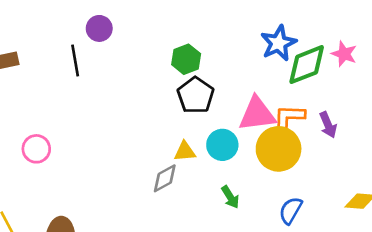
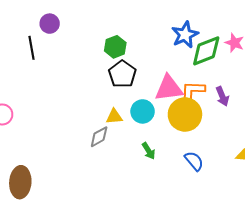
blue semicircle: (291, 210) -> (194, 161), turned 110

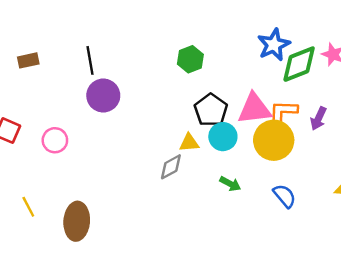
purple circle: (50, 24) -> (103, 96), moved, size x1.4
black pentagon: (122, 74) -> (211, 110), moved
purple arrow: (222, 96) -> (318, 118), turned 48
green arrow: (149, 151) -> (230, 184), turned -30

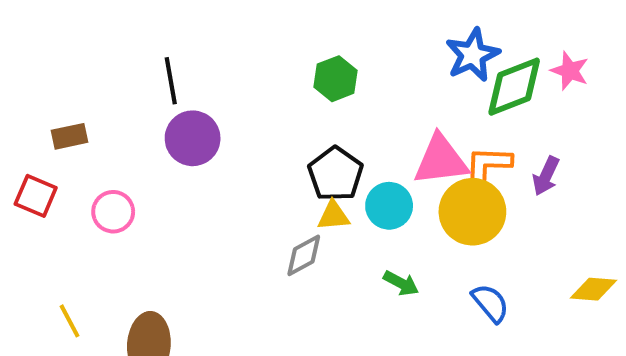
brown rectangle: (28, 60) -> (69, 136), moved
black pentagon: (211, 110) -> (335, 174), moved

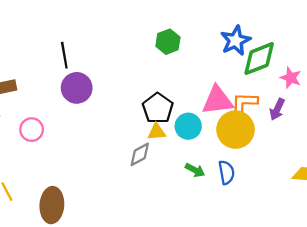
pink star: (570, 71) -> (291, 78), moved
green hexagon: (335, 79) -> (168, 42), moved
blue semicircle: (490, 303) -> (226, 172), moved, turned 30

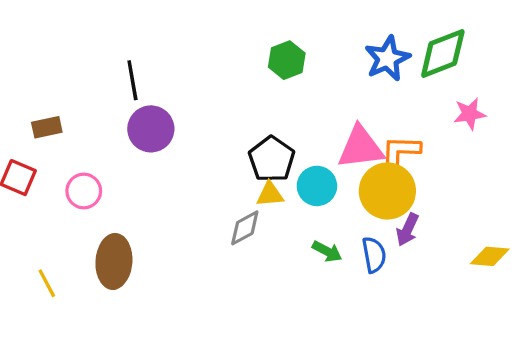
green diamond: (259, 59) -> (443, 53), moved
pink star: (291, 78) -> (470, 114), turned -30
purple arrow: (277, 109) -> (408, 230), moved
brown ellipse: (52, 205) -> (114, 261), moved

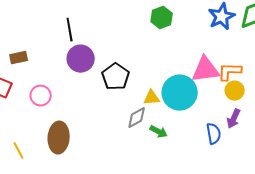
black pentagon: (272, 159) -> (116, 77), moved
cyan circle: (317, 186) -> (180, 93), size x1.5
yellow circle: (387, 191) -> (235, 91), moved, size x0.6
green arrow: (327, 251) -> (159, 132), moved

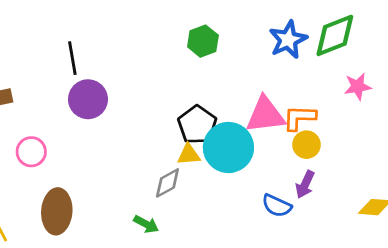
black pentagon: (116, 77) -> (197, 125), moved
green arrow: (159, 132) -> (146, 224), moved
blue semicircle: (214, 134) -> (277, 206), turned 125

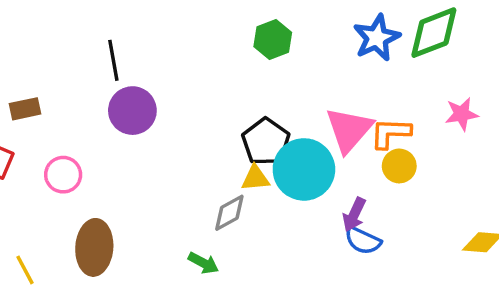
pink star: (358, 86) -> (462, 114), moved
pink triangle: (265, 115) -> (349, 130), turned -42
purple arrow: (305, 184) -> (354, 215), moved

